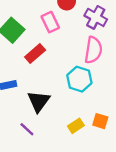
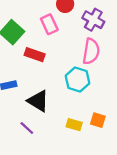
red rectangle: (35, 54) -> (35, 55), turned 60
black triangle: (39, 101) -> (38, 101), turned -35
yellow rectangle: (76, 126) -> (74, 125), turned 49

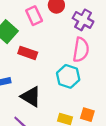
pink rectangle: (49, 24) -> (34, 16), moved

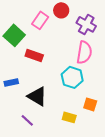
pink rectangle: (34, 16) -> (40, 20), turned 60
orange square: (87, 115) -> (90, 104), moved

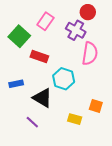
red circle: (61, 10) -> (88, 12), moved
purple cross: (86, 24) -> (76, 30), moved
cyan hexagon: (72, 77) -> (64, 79), moved

